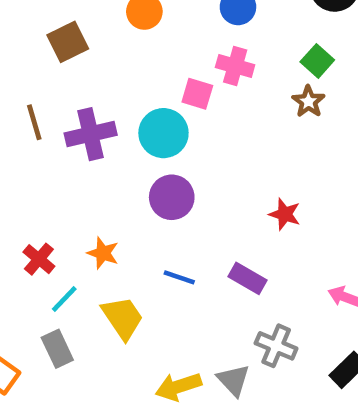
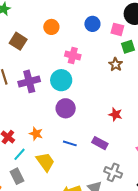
brown square: (68, 42) -> (18, 41), turned -30
green square: (317, 61) -> (128, 47), turned 32
pink cross: (235, 66) -> (73, 55), moved
pink square: (197, 94) -> (117, 29), moved
brown star: (308, 101) -> (116, 64), moved

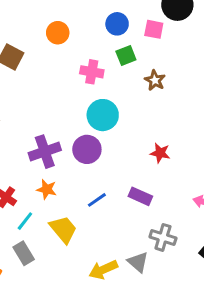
green square: (128, 47) -> (126, 55), moved
cyan circle: (61, 80) -> (103, 115), moved
purple cross: (29, 81) -> (45, 152), moved
blue line: (70, 143) -> (97, 200), turned -48

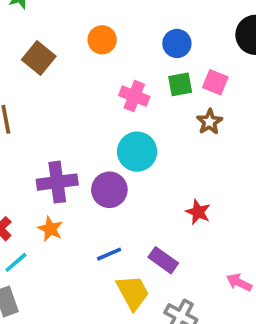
pink square: (154, 29) -> (215, 82), moved
yellow trapezoid: (63, 229) -> (133, 293), moved

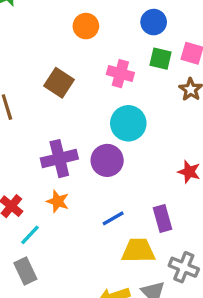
brown square: (39, 58) -> (59, 83), moved
green square: (180, 84) -> (160, 59), turned 30
purple rectangle: (163, 260) -> (163, 219), turned 45
yellow trapezoid: (133, 293) -> (138, 251), turned -56

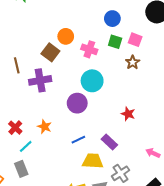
orange circle: (86, 26) -> (66, 36), moved
purple cross: (59, 159) -> (40, 80), moved
purple rectangle: (163, 219) -> (109, 142), turned -35
gray cross: (184, 267) -> (121, 173), turned 30

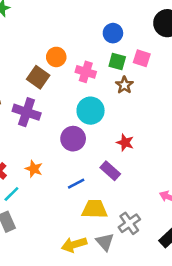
brown star: (133, 62) -> (124, 85), moved
purple cross: (40, 80) -> (27, 112), turned 30
red star: (128, 114) -> (125, 143), moved
purple rectangle: (109, 142) -> (110, 171), moved

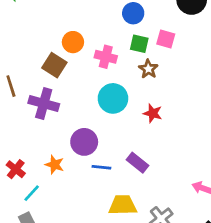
purple circle: (73, 139) -> (84, 142), moved
red star: (125, 143) -> (153, 113), moved
blue line: (76, 184) -> (101, 167), moved, turned 36

